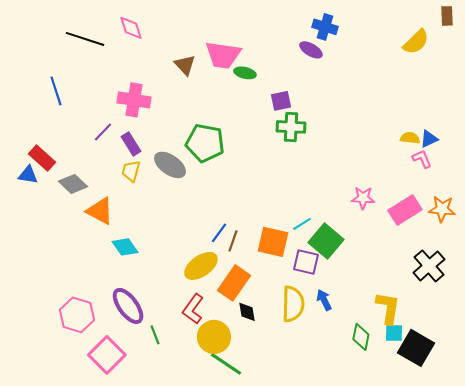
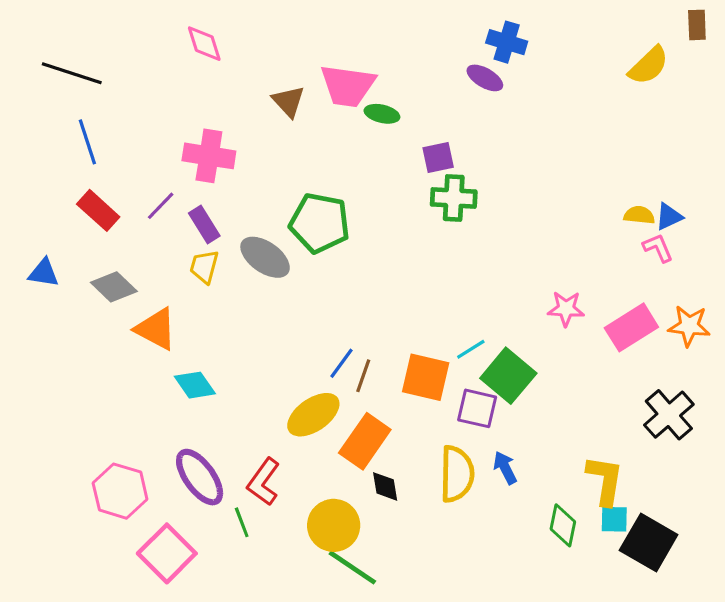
black line: (85, 39) -> (72, 73), moved
red rectangle: (42, 158) -> (98, 210), moved
red L-shape: (193, 309) -> (263, 482), moved

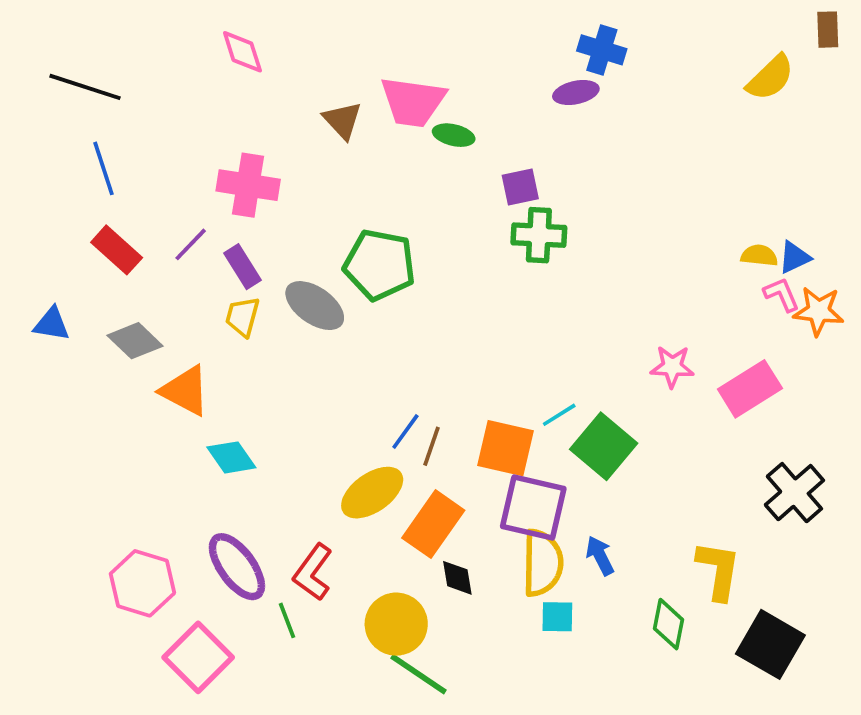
purple ellipse: (485, 78) -> (576, 93), turned -42
orange star: (689, 326) -> (819, 311), moved
purple square: (477, 408) -> (533, 507), moved, size x1.4
cyan square: (614, 519) -> (557, 617), moved

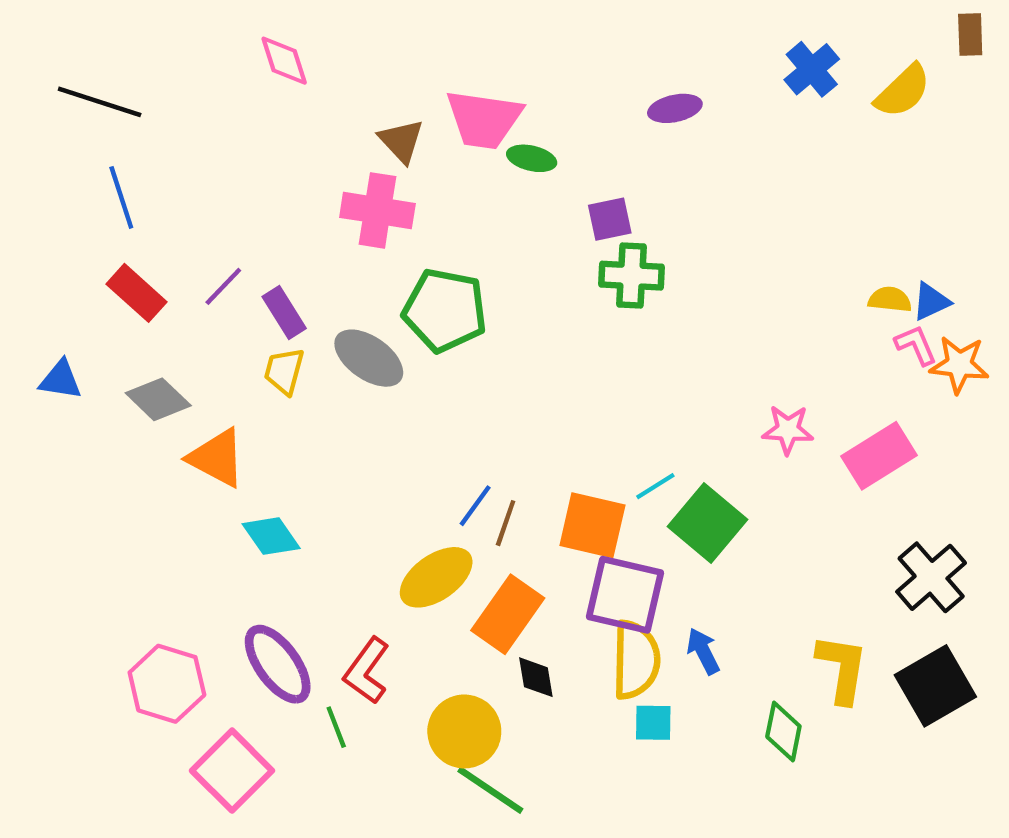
blue cross: (602, 50) -> (812, 69), moved, turned 33
pink cross: (248, 185) -> (377, 210), moved
black square: (770, 644) -> (935, 686), moved, turned 30

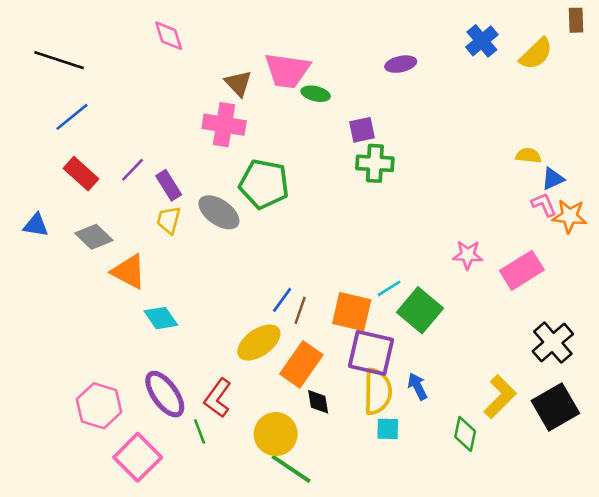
blue line: (121, 197) -> (72, 117), turned 69
yellow semicircle: (890, 299) -> (528, 156), moved
yellow L-shape: (842, 669) -> (500, 397), turned 36

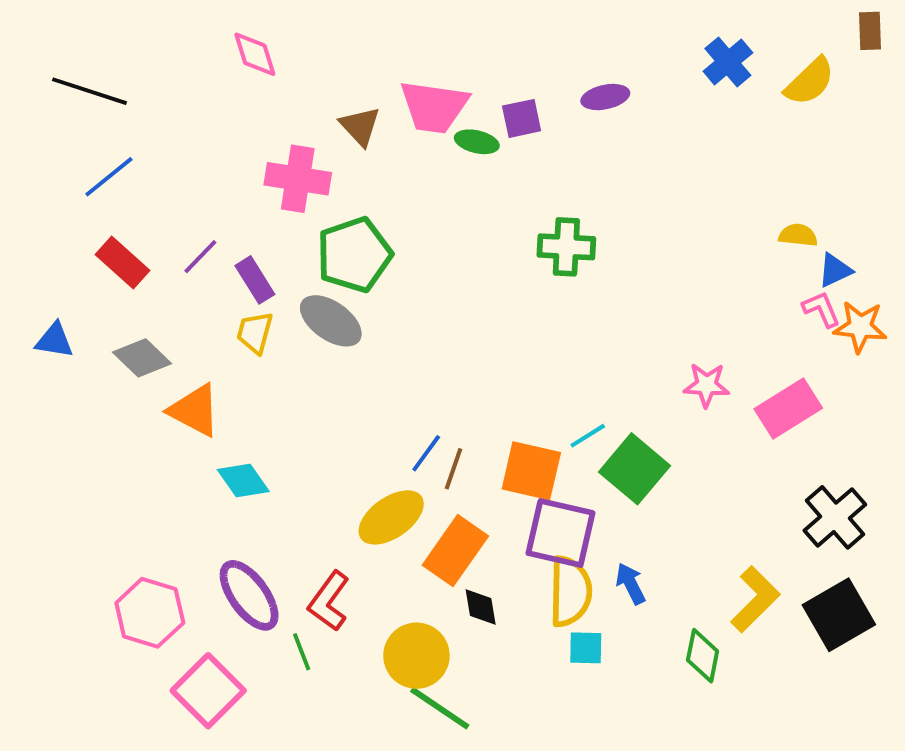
pink cross: (224, 125) -> (298, 179), moved
purple square: (362, 130) -> (522, 118), moved
green pentagon: (264, 184) -> (354, 255), moved, turned -30

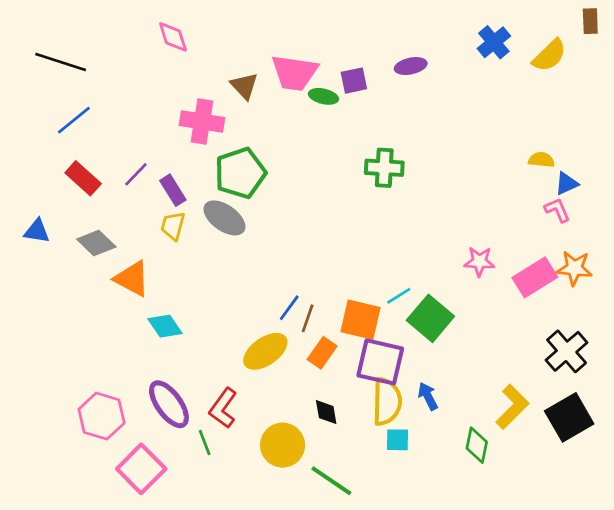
orange star: (860, 327) -> (574, 268), moved
orange rectangle: (455, 551) -> (322, 353), moved, size x0.7
green line: (440, 708) -> (331, 481), moved

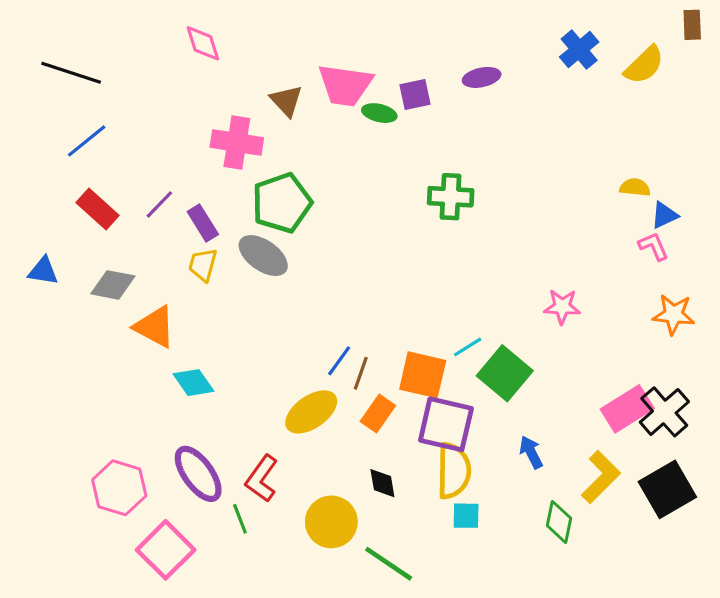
gray diamond: (96, 243) -> (113, 285), turned -33
pink rectangle: (535, 277) -> (627, 409), moved
blue arrow: (428, 396) -> (531, 452), moved

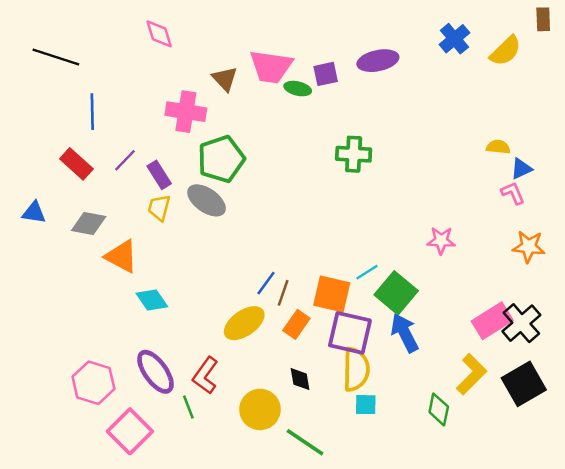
purple ellipse: (482, 77) -> (378, 61), size x1.4
blue line: (87, 141) -> (92, 112), moved, turned -52
blue arrow: (531, 452) -> (405, 333), moved, size x1.5

